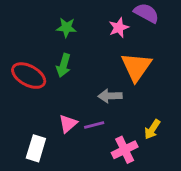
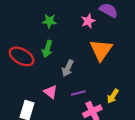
gray arrow: (110, 96) -> (68, 68), moved, turned -63
pink triangle: (68, 124) -> (51, 92), turned -40
purple line: (94, 125) -> (78, 93), moved

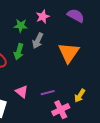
pink star: (88, 21) -> (43, 17), moved
gray arrow: (68, 68) -> (38, 41), moved

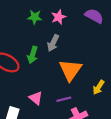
green star: (21, 26) -> (35, 17), moved
orange triangle: (69, 53) -> (70, 70), moved
yellow arrow: (80, 96) -> (98, 87), moved

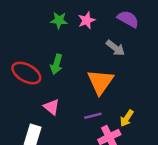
gray arrow: (53, 43) -> (115, 48), moved, turned -77
yellow arrow: (98, 87) -> (127, 118), moved
pink triangle: (36, 98) -> (51, 107), moved

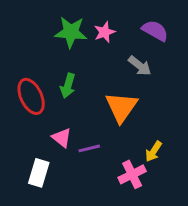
green star: (59, 20) -> (71, 32), size x1.5
red ellipse: (26, 73) -> (31, 96), turned 36
purple line: (93, 116) -> (89, 148), moved

